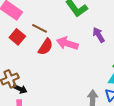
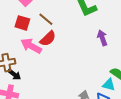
red square: (17, 37) -> (22, 23), turned -35
pink arrow: (67, 43) -> (31, 46), moved

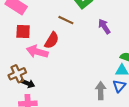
brown line: (46, 19) -> (66, 20), moved

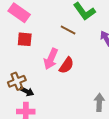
red semicircle: (52, 40) -> (66, 65), moved
pink arrow: (37, 52) -> (51, 59), moved, turned -85

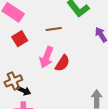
brown line: (68, 30) -> (54, 29), moved, turned -35
red square: (25, 39) -> (20, 39), turned -35

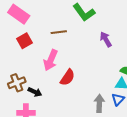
red semicircle: (62, 63) -> (68, 77), moved
black arrow: (24, 91) -> (35, 92), moved

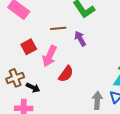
purple arrow: (106, 39) -> (80, 39), moved
red square: (25, 41) -> (29, 47), moved

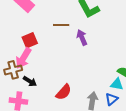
pink arrow: (50, 56) -> (23, 58), moved
red semicircle: (66, 74) -> (64, 92), moved

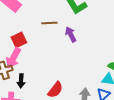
black arrow: (30, 81) -> (21, 81), turned 64

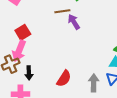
brown line: (49, 23) -> (62, 11), moved

